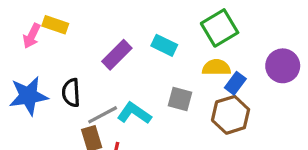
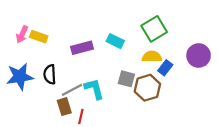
yellow rectangle: (55, 25) -> (39, 37), moved
purple rectangle: (117, 55) -> (82, 48), turned 30
cyan L-shape: (134, 113) -> (94, 89), turned 40
brown hexagon: (231, 115) -> (147, 88), moved

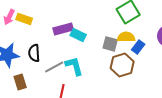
cyan rectangle: (115, 41) -> (78, 35), moved
gray square: (126, 79) -> (110, 44), moved
brown rectangle: (64, 107) -> (20, 82), moved

